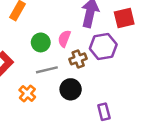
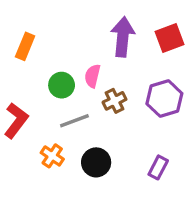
purple hexagon: (103, 47) -> (164, 99), moved
black circle: (71, 89) -> (96, 162), moved
purple rectangle: (104, 112) -> (158, 167), turned 49

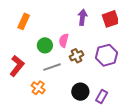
purple arrow: (123, 37) -> (82, 17), size x0.7
black circle: (96, 162) -> (80, 92), moved

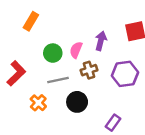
purple arrow: (82, 17) -> (101, 41), moved
black circle: (80, 92) -> (77, 102), moved

